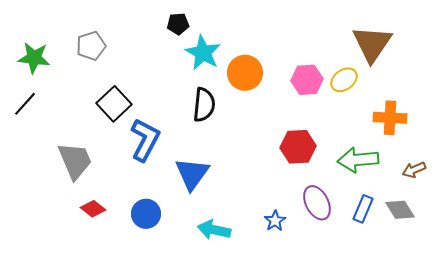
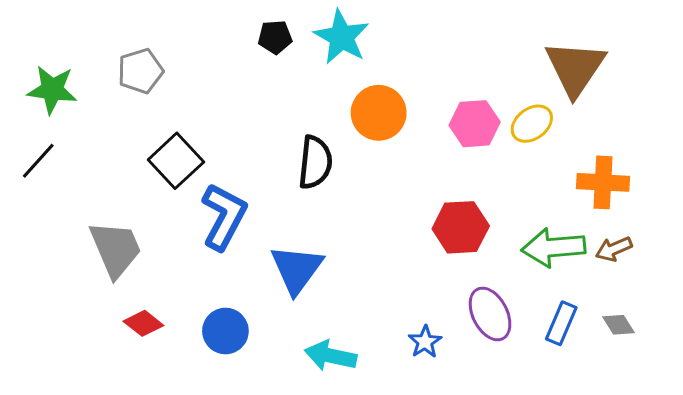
cyan star: (203, 53) -> (342, 37), moved
brown arrow: (414, 170) -> (614, 249), moved
gray diamond: (400, 210) -> (618, 325), size x0.7

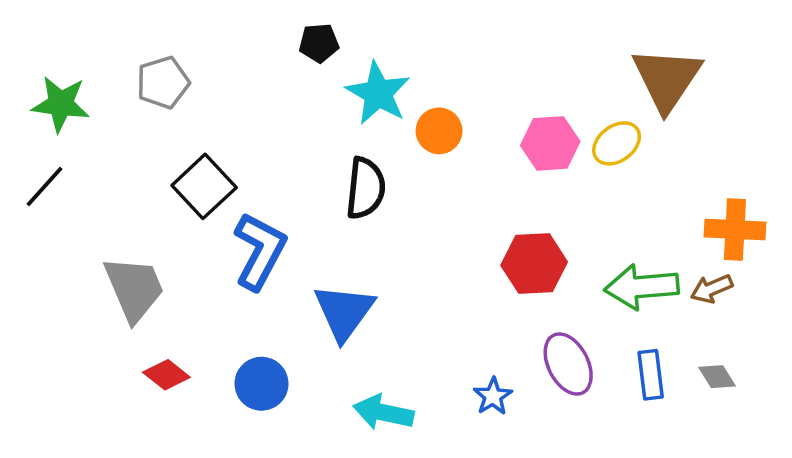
cyan star: (342, 37) -> (378, 93), moved
orange circle: (379, 113) -> (439, 131), size x0.7
orange cross: (603, 182) -> (735, 230), moved
blue rectangle: (561, 323) -> (651, 375), turned -30

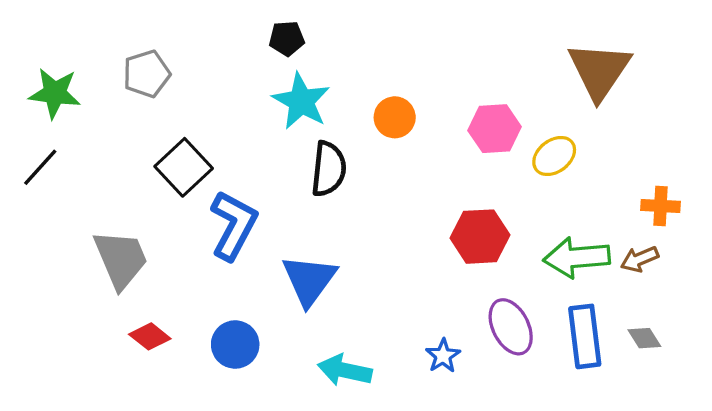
cyan star: (378, 93) -> (301, 101), moved
yellow ellipse: (617, 143) -> (554, 156), moved
orange cross: (735, 230) -> (660, 206), size x0.7
blue rectangle: (651, 375) -> (585, 336), size x1.4

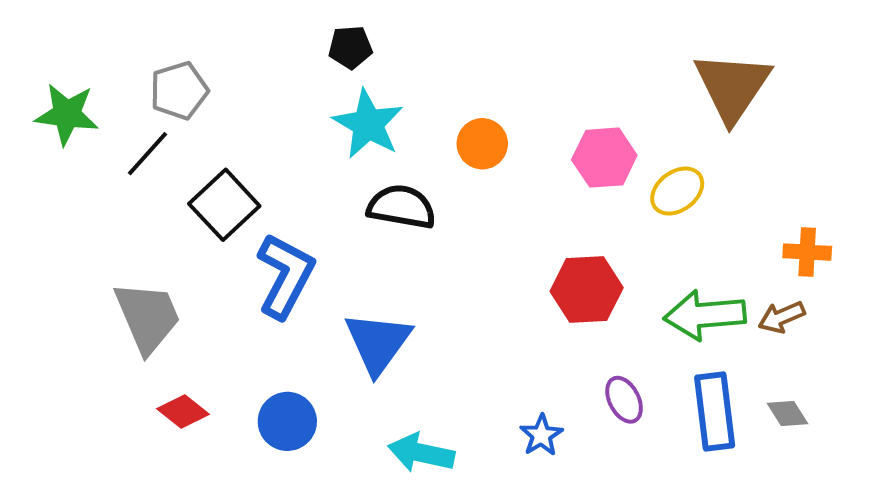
black line: (40, 167) -> (148, 154), moved
black semicircle: (329, 169) -> (402, 207), turned -86
purple ellipse: (511, 327) -> (624, 400), size x0.7

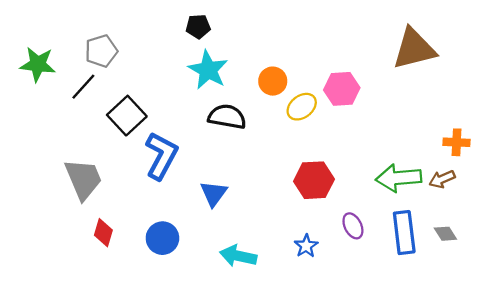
brown triangle: (732, 87) -> (414, 49), turned 42
yellow ellipse: (677, 191) -> (302, 107), moved
red hexagon: (587, 289) -> (314, 180), moved
blue triangle: (378, 343) -> (214, 194), size x0.7
red diamond: (183, 412) -> (103, 233), turned 68

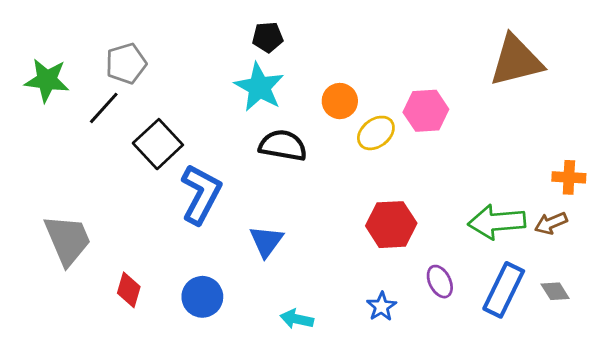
black pentagon: (198, 26) -> (268, 37), moved
gray trapezoid: (83, 179) -> (68, 240), moved
blue rectangle: (404, 233) -> (504, 290), turned 33
cyan arrow: (238, 256) -> (297, 319), size x0.7

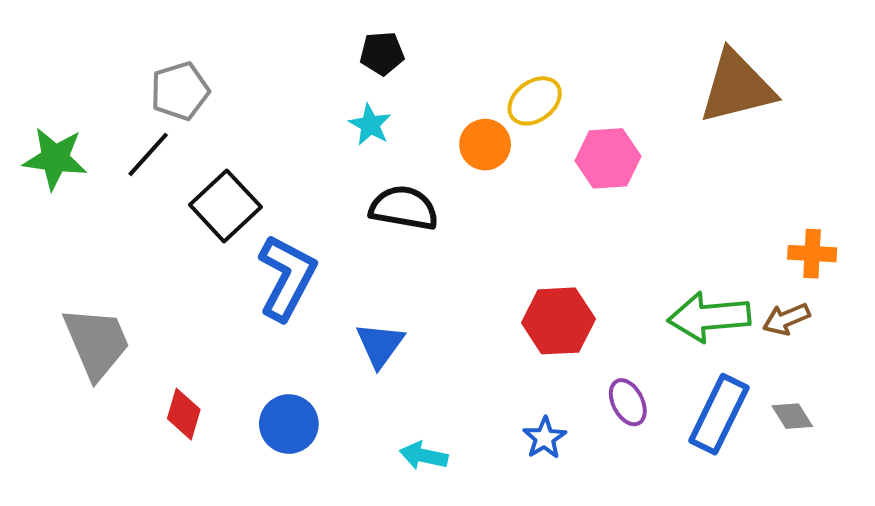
green star: (47, 80) -> (55, 158), moved
cyan star: (259, 87) -> (370, 125), size x0.6
yellow ellipse: (376, 133) -> (535, 101), moved

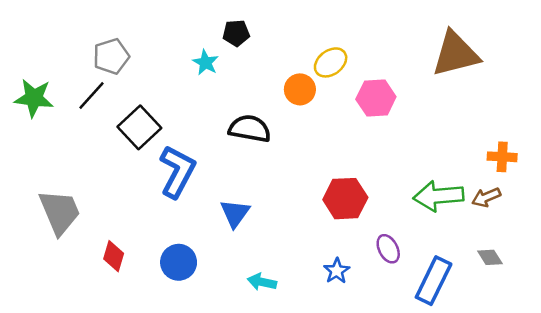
cyan star: (370, 125) -> (206, 62), moved
blue rectangle: (719, 414) -> (434, 281), moved

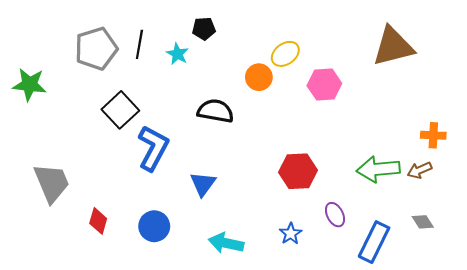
gray pentagon: (111, 56) -> (96, 49), size x1.4
black line: (92, 96) -> (139, 44), moved, turned -32
cyan arrow: (262, 282) -> (226, 243), size x1.4

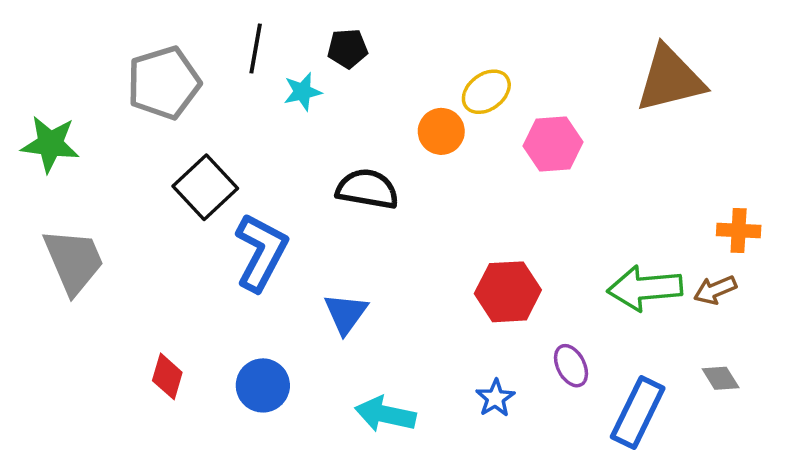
black line: (139, 44) -> (256, 49), moved
cyan star: (177, 54) -> (302, 92), turned 30
gray trapezoid: (52, 183) -> (74, 261), moved

